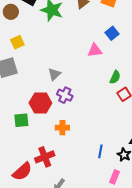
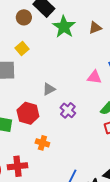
yellow square: (17, 42) -> (22, 48), turned -32
purple cross: (65, 95) -> (68, 110), moved

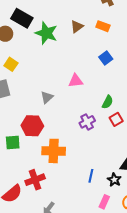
pink triangle: (94, 77) -> (76, 81), moved
purple cross: (68, 110) -> (87, 122), moved, turned 35
orange cross: (42, 143) -> (54, 151), size x1.6

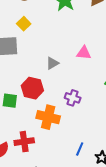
purple cross: (87, 122) -> (73, 98), moved, turned 35

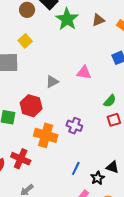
purple cross: (73, 98) -> (74, 126), moved
red cross: (24, 142) -> (21, 159), turned 30

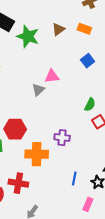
pink triangle: (84, 73) -> (52, 76), moved
gray triangle: (52, 82) -> (38, 90), moved

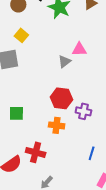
red hexagon: (15, 129) -> (61, 98), moved
orange cross: (37, 154) -> (57, 125), size x0.7

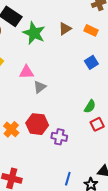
pink triangle: (79, 49) -> (26, 72), moved
orange cross: (57, 125) -> (11, 129), moved, turned 35

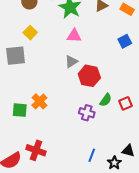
pink triangle: (26, 72) -> (74, 36), moved
green semicircle: (90, 106) -> (106, 100), moved
red hexagon: (37, 124) -> (89, 76), moved

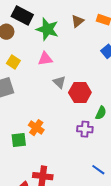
pink triangle: (74, 36) -> (45, 59), moved
gray triangle: (71, 62) -> (59, 82), turned -32
blue line: (92, 155) -> (98, 170), turned -64

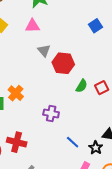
purple cross: (85, 129) -> (51, 114), moved

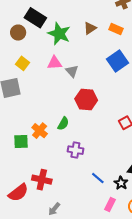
blue square: (96, 26) -> (117, 61), size x1.5
gray triangle: (44, 51) -> (72, 71), moved
green semicircle: (82, 86) -> (63, 124), moved

